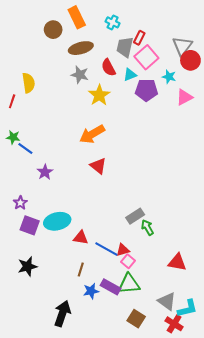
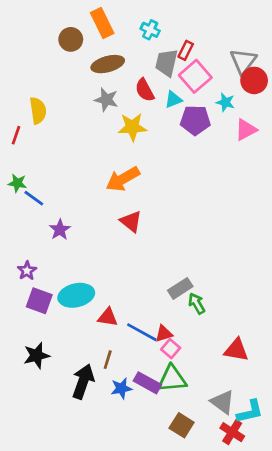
yellow star: (99, 95) -> (132, 127), turned 30
black arrow: (62, 314) -> (83, 381), moved

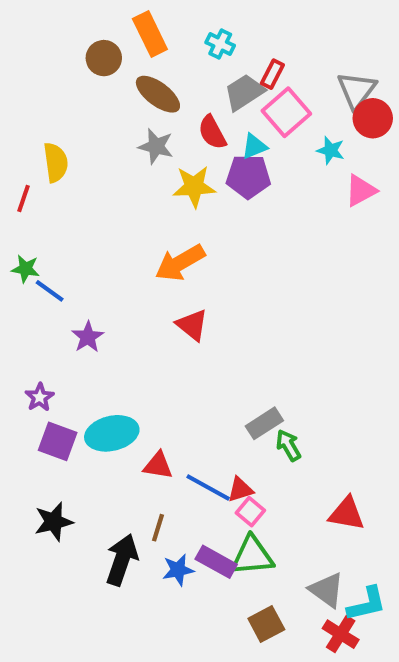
gray trapezoid: (167, 63) -> (244, 92), turned 44
brown ellipse: (108, 64) -> (158, 94), turned 52
purple pentagon: (195, 120) -> (248, 176), moved
brown square: (182, 425) -> (266, 624), turned 30

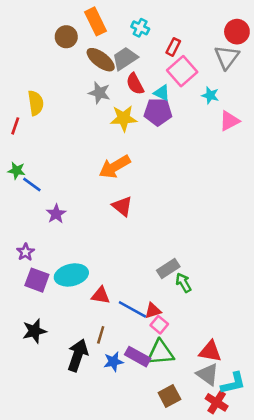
gray trapezoid: (244, 92) -> (125, 58), moved
red circle: (373, 118) -> (237, 32), moved
cyan triangle: (254, 146) -> (162, 93), turned 48
red triangle: (347, 514) -> (210, 351), moved

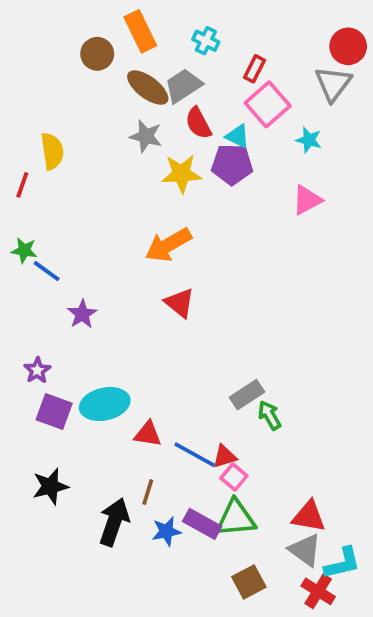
pink triangle: (229, 121) -> (307, 200), moved

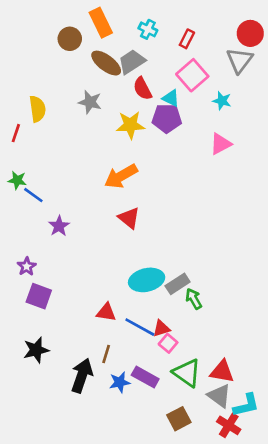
red rectangle: (254, 69) -> (187, 39), moved
gray star: (146, 136) -> (90, 102), moved
cyan ellipse: (105, 404) -> (147, 280), moved
green triangle: (236, 518) -> (187, 373), moved, turned 40

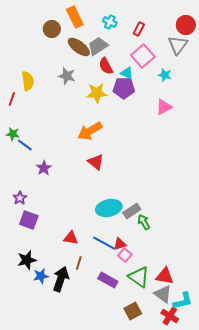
red triangle: (106, 312) -> (71, 238), moved
blue star: (120, 382) -> (41, 276), moved

